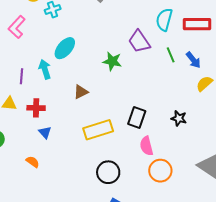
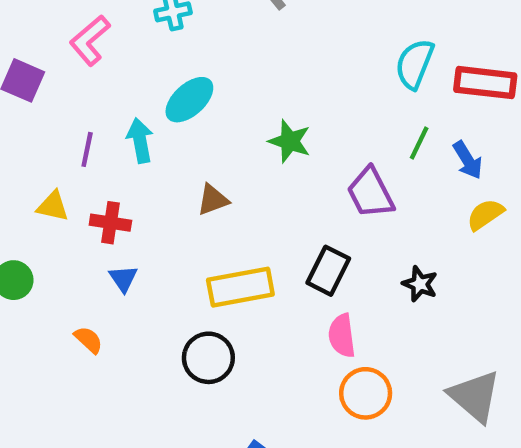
purple trapezoid: (139, 42) -> (370, 193), moved
green line: (171, 55) -> (419, 143), turned 42
black circle: (108, 172) -> (208, 358), moved

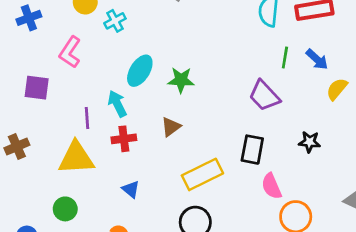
green star: (290, 141) -> (181, 80), moved
yellow triangle: (53, 206) -> (76, 158), size x1.8
red cross: (110, 223) -> (124, 139), moved

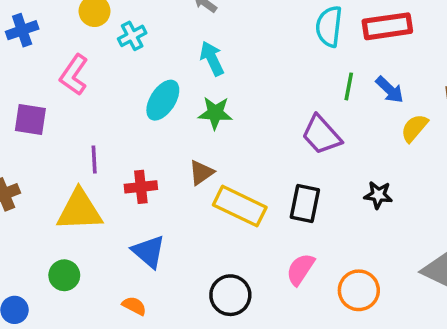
cyan arrow: (117, 104) -> (212, 58), moved
yellow rectangle: (202, 174) -> (240, 206), moved, turned 51
pink semicircle: (272, 186) -> (300, 269), moved, turned 56
blue triangle: (131, 189) -> (149, 252), size x1.5

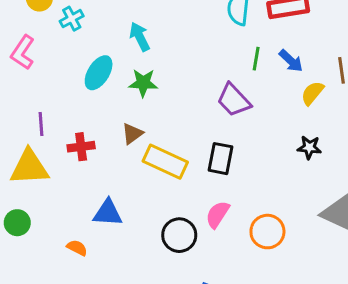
black star: (378, 195) -> (309, 147), moved
blue triangle: (149, 252) -> (108, 213), moved, turned -36
black circle: (230, 295) -> (179, 235), moved

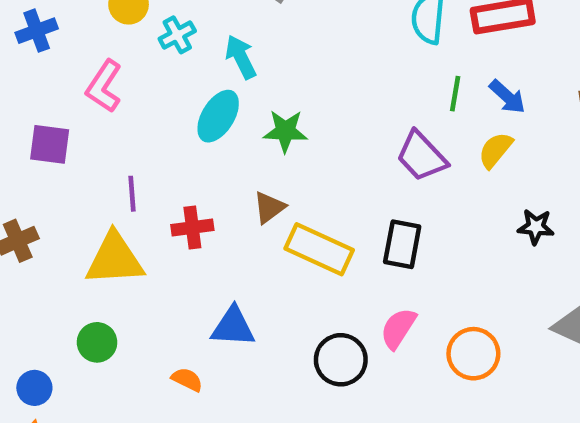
cyan arrow: (140, 37) -> (241, 57), moved
yellow semicircle: (312, 93) -> (495, 150), moved

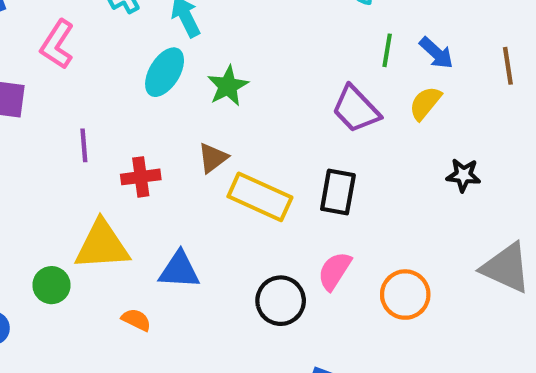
green star: (285, 131) -> (228, 86), turned -30
yellow triangle: (115, 259) -> (102, 245), moved

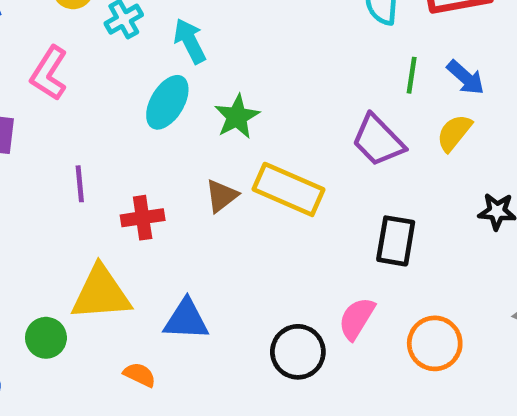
black rectangle: (338, 192) -> (396, 241), moved
yellow rectangle: (260, 197) -> (289, 189), moved

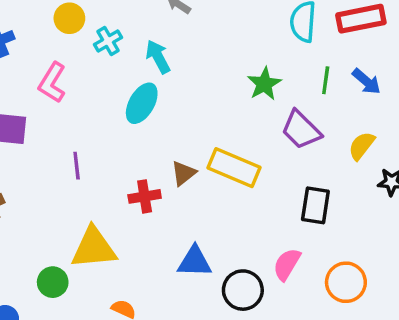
green star: (237, 117) -> (264, 84), moved
yellow semicircle: (454, 133) -> (362, 146), moved
red cross: (143, 218) -> (145, 196), moved
blue triangle: (186, 320) -> (195, 262), moved

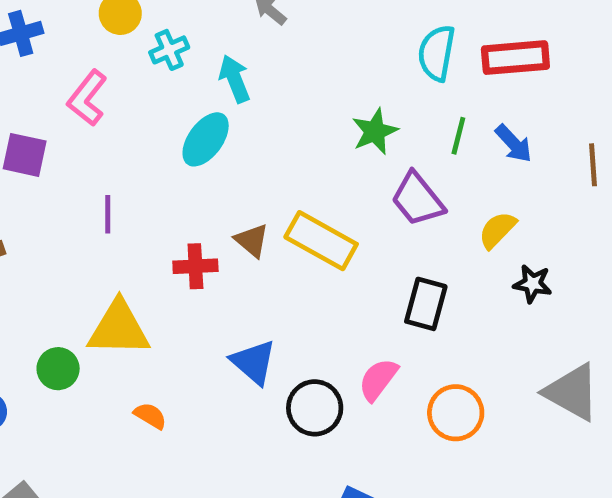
brown triangle: (184, 173) -> (252, 241), turned -48
blue triangle: (195, 262) -> (254, 362), turned 33

